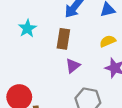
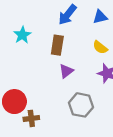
yellow semicircle: (108, 41) -> (100, 47), turned -119

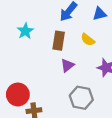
yellow semicircle: (100, 47) -> (88, 40), moved

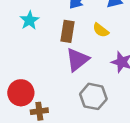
purple triangle: (67, 65) -> (77, 60), size x1.5

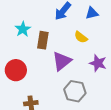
brown rectangle: (68, 31) -> (43, 40), moved
red circle: (21, 93) -> (16, 70), moved

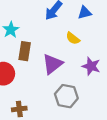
brown rectangle: (43, 40) -> (25, 51), moved

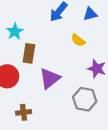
purple triangle: (53, 64) -> (50, 78), moved
gray hexagon: (66, 96) -> (85, 99), moved

